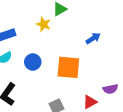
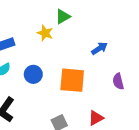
purple semicircle: (110, 89) -> (118, 81), moved, turned 88

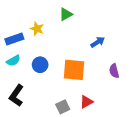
yellow star: (45, 33) -> (37, 29), moved
red triangle: (96, 118) -> (86, 102), moved

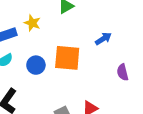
orange square: (74, 70) -> (67, 58), moved

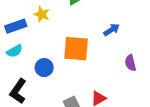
blue circle: (36, 65) -> (44, 68), moved

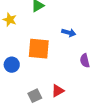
blue arrow: (112, 30) -> (69, 33), turned 48

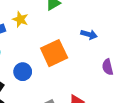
orange square: (39, 49) -> (54, 53), turned -30

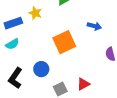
blue circle: (23, 72) -> (41, 69), moved

